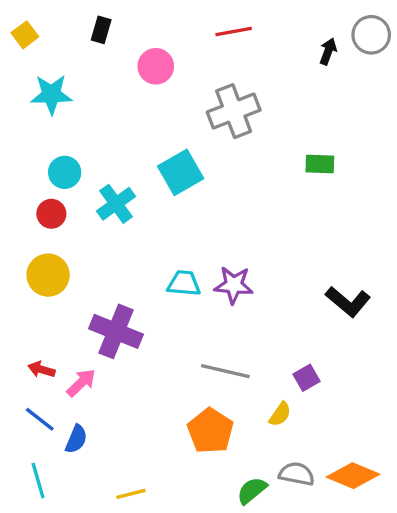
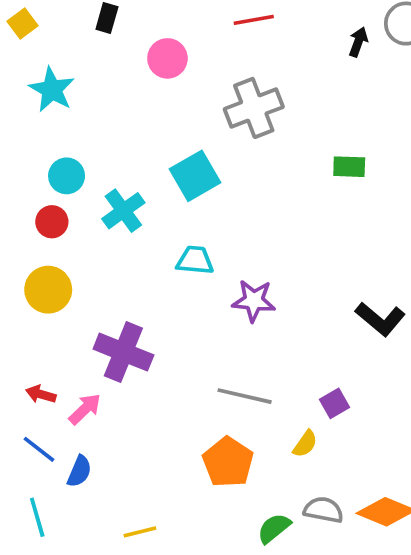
cyan star: (51, 94) -> (52, 90), turned 30
cyan trapezoid: (184, 283) -> (195, 260), moved

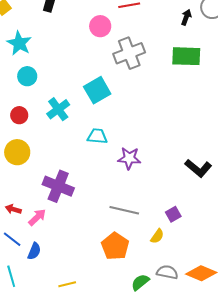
pink circle: (167, 58) -> (100, 26), moved
green rectangle: (349, 167) -> (186, 56), moved, size x1.6
cyan circle: (67, 176) -> (27, 76), moved

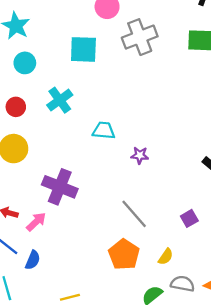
cyan square: (97, 90) -> (83, 49), moved, turned 32
purple star: (129, 158) -> (140, 155), size x0.7
gray line: (124, 210) -> (134, 214), turned 36
yellow semicircle: (157, 236) -> (166, 257), moved

